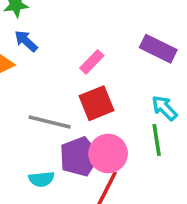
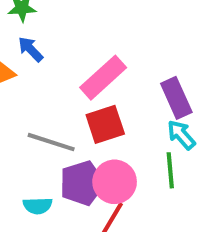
purple rectangle: (158, 49) -> (176, 98), moved, turned 36
pink rectangle: (92, 62) -> (103, 78), size x1.6

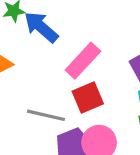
blue arrow: (31, 49) -> (41, 27), moved, size x1.6

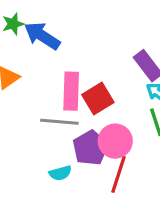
pink rectangle: (83, 61) -> (71, 91), moved, turned -33

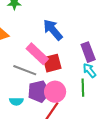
blue arrow: (42, 36) -> (53, 30), moved
pink rectangle: (71, 91) -> (37, 54), turned -65

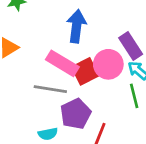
blue arrow: (53, 30) -> (76, 26), turned 60
pink circle: (55, 92) -> (108, 64), moved

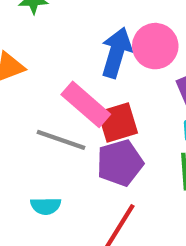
pink circle: (108, 64) -> (155, 46), moved
purple pentagon: (76, 114) -> (120, 163), moved

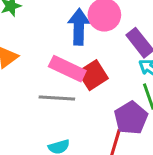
purple pentagon: (120, 163) -> (131, 118), moved

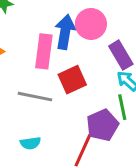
pink rectangle: (67, 69) -> (44, 51), moved, turned 64

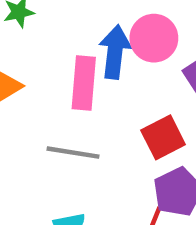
red square: (72, 80) -> (163, 137), moved

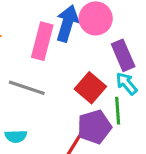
red square: (163, 137) -> (90, 88), turned -32

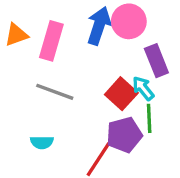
pink rectangle: (42, 41) -> (51, 41), moved
cyan arrow: (126, 84) -> (143, 88), moved

